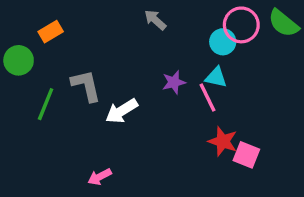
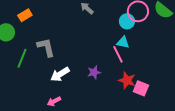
purple star: (174, 82) -> (94, 72), moved
white arrow: (121, 111) -> (60, 74), moved

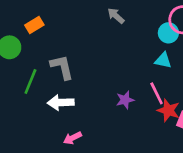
pink line: (118, 54) -> (157, 93), moved
white arrow: (60, 74) -> (61, 103), moved, turned 30

